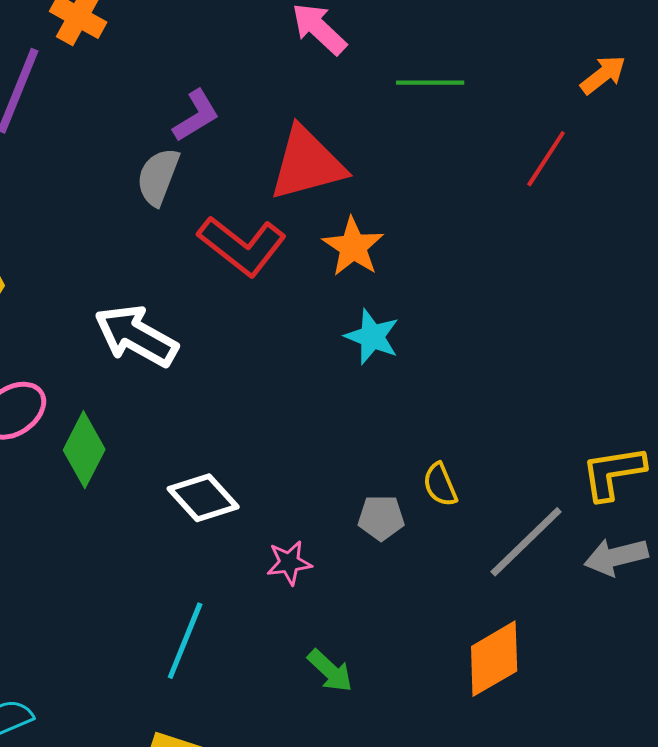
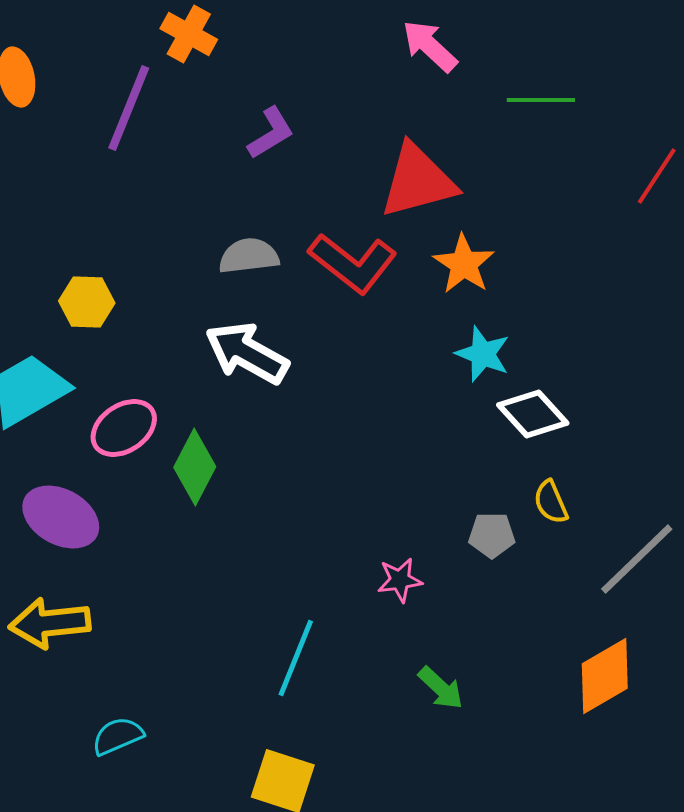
purple L-shape: (196, 116) -> (271, 133), moved
gray semicircle: (158, 177) -> (249, 256), moved, turned 62
white diamond: (203, 498) -> (533, 414), moved

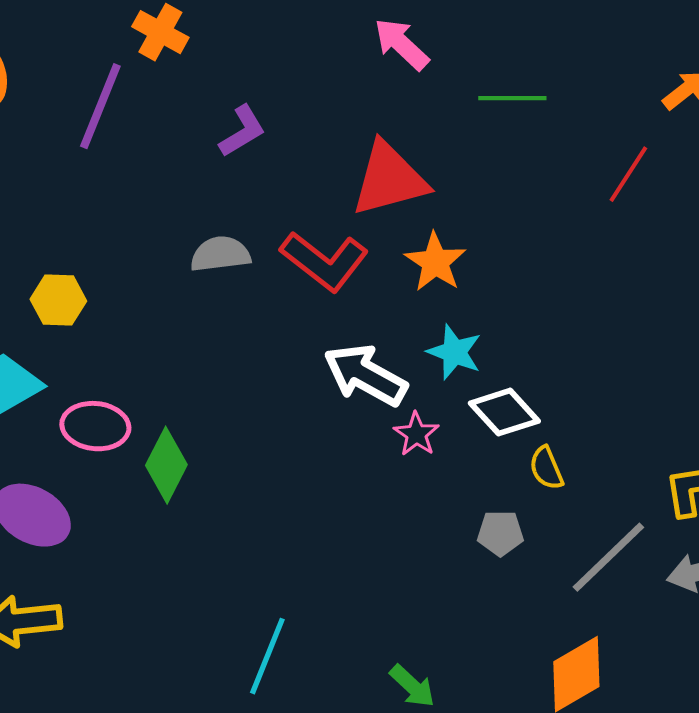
white arrow: (247, 353) -> (365, 375), moved
pink ellipse: (124, 428) -> (95, 426), turned 40
yellow semicircle: (551, 502) -> (546, 468), moved
gray pentagon: (492, 535) -> (500, 533), moved
pink star: (400, 580) -> (416, 434), moved, turned -30

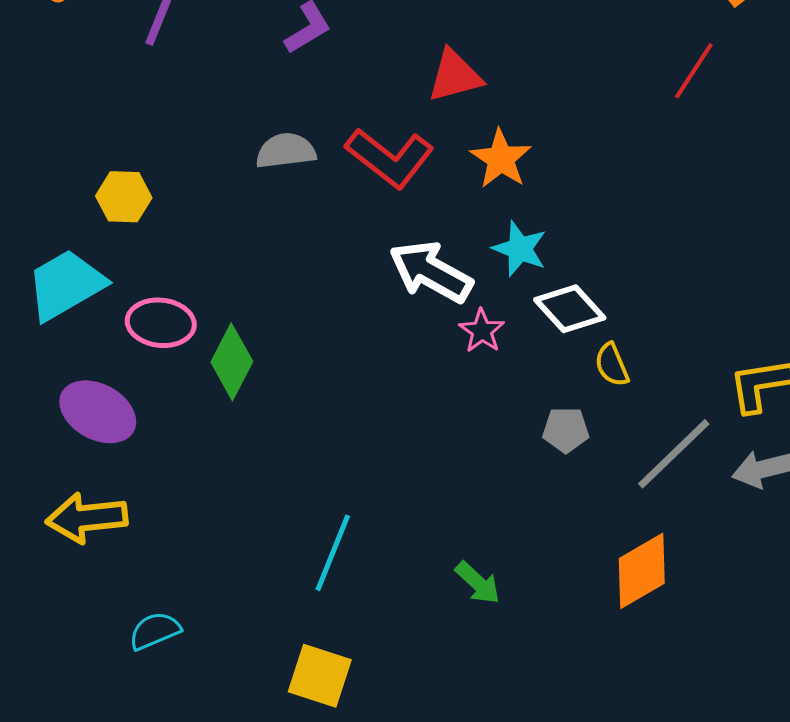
red triangle: (389, 179) -> (455, 76), size x0.7

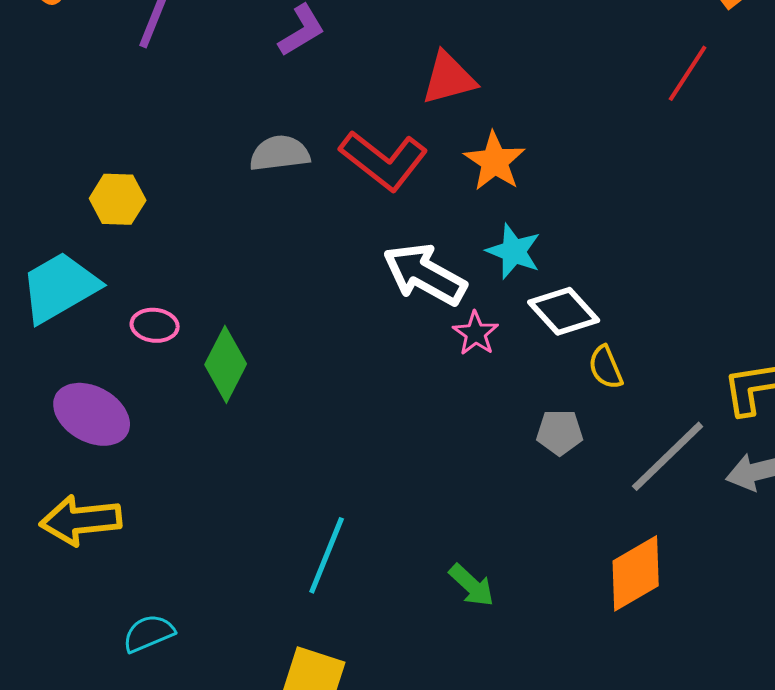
pink ellipse: (161, 323) -> (155, 325), size x0.7

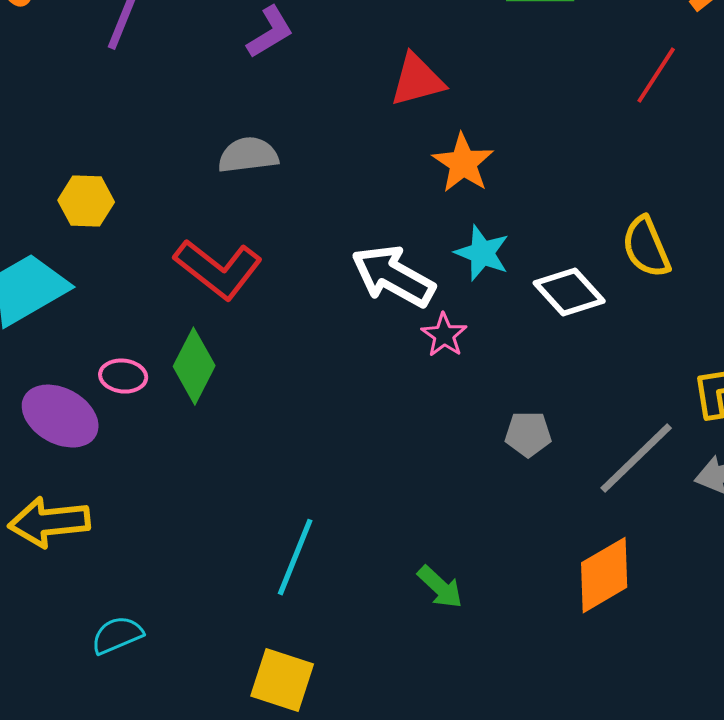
red L-shape: (384, 160) -> (218, 269), moved
white diamond: (564, 311) -> (569, 292), moved
pink ellipse: (155, 325) -> (123, 376), moved
yellow semicircle: (606, 367) -> (646, 247), moved, size x1.4

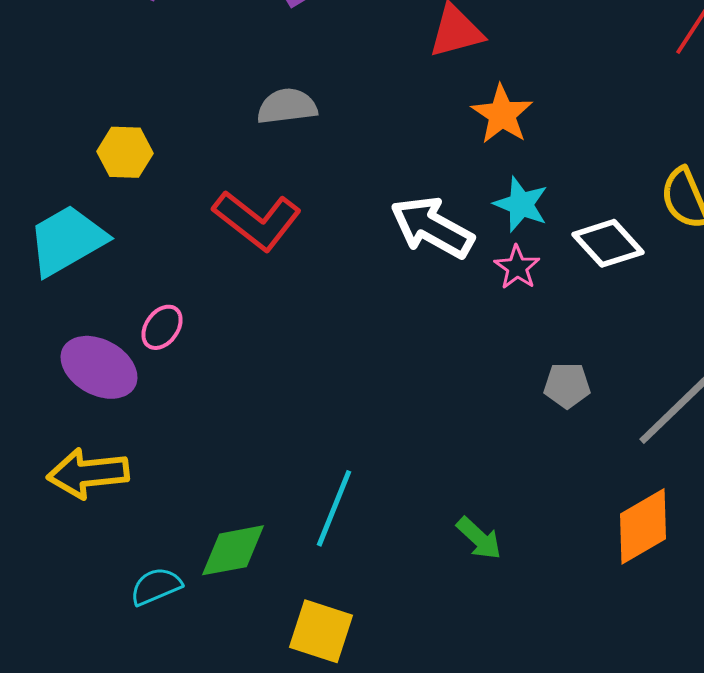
pink star: (444, 335) -> (517, 267), moved
green diamond: (194, 366) -> (233, 550), moved, turned 52
pink ellipse: (123, 376) -> (162, 327), turned -60

